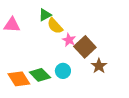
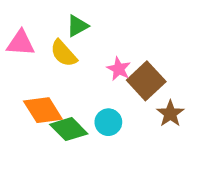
yellow semicircle: (55, 26) -> (64, 53), moved
orange diamond: (19, 79) -> (43, 110), moved

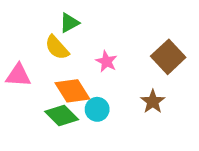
pink triangle: (21, 43) -> (18, 75), moved
brown square: (146, 81) -> (168, 57), moved
orange diamond: (43, 110) -> (72, 91), moved

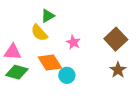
brown star: (153, 102) -> (118, 70), moved
green diamond: (62, 116) -> (17, 72), moved, turned -30

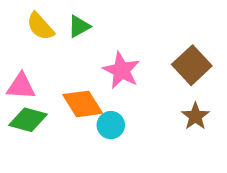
yellow semicircle: (39, 33) -> (40, 26), moved
pink star: (73, 42) -> (121, 70), size x1.5

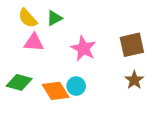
brown square: (192, 65) -> (132, 45), turned 30
pink triangle: (21, 86) -> (34, 42), moved
orange diamond: (83, 104) -> (56, 91), moved

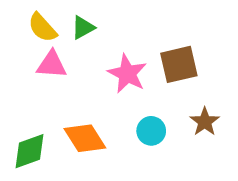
brown square: (132, 45) -> (179, 64), moved
green diamond: (19, 82) -> (29, 151), moved, turned -35
cyan circle: (76, 86) -> (151, 131), moved

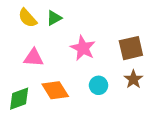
pink triangle: (52, 64) -> (34, 58), moved
brown square: (179, 64) -> (131, 48), moved

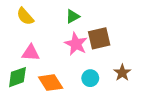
green triangle: (54, 18) -> (73, 16), moved
brown square: (131, 48) -> (99, 38), moved
green diamond: (19, 99) -> (17, 77), moved

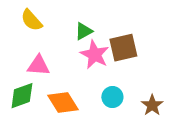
green triangle: (73, 16) -> (84, 31), moved
brown star: (122, 73) -> (152, 105), moved

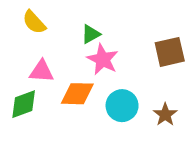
brown square: (123, 48) -> (170, 52), moved
cyan circle: (112, 97) -> (122, 106), size x1.4
orange diamond: (63, 103) -> (77, 94), moved, turned -56

